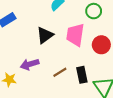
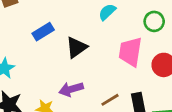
black triangle: (45, 35) -> (76, 47), moved

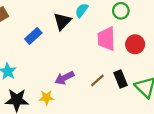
black triangle: (76, 47) -> (62, 21), moved

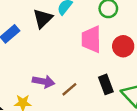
purple arrow: (65, 78) -> (44, 82), turned -144
brown line: (97, 80) -> (69, 89), moved

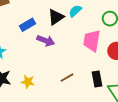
purple arrow: (44, 82) -> (46, 41), moved

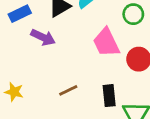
pink trapezoid: (92, 41) -> (106, 43), turned -40

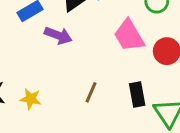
brown line: (68, 90) -> (91, 92), turned -36

